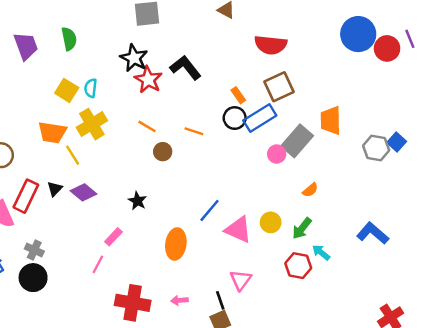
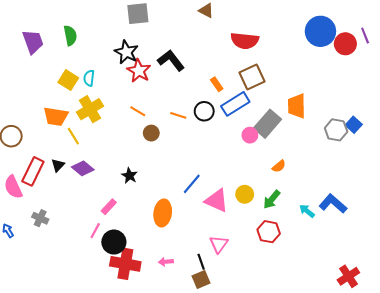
black circle: (235, 118) -> (204, 111), moved
cyan arrow: (321, 252) -> (307, 211), moved
black circle: (33, 278) -> (114, 242), moved

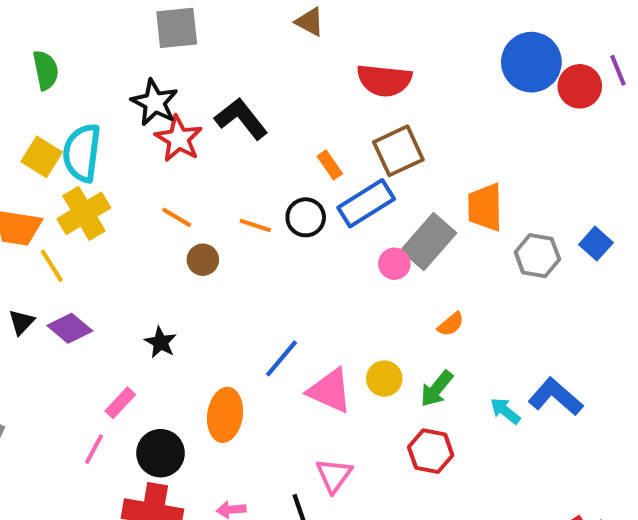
cyan semicircle: (89, 78) -> (82, 153), size x1.8
gray hexagon: (336, 130) -> (537, 256), moved
black circle: (114, 242) -> (161, 453), moved

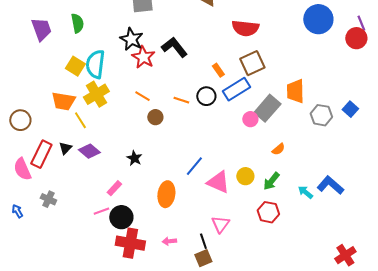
red circle: (580, 86) -> (356, 38), moved
pink line: (94, 449) -> (101, 211), turned 42
black circle: (161, 453) -> (121, 217), moved

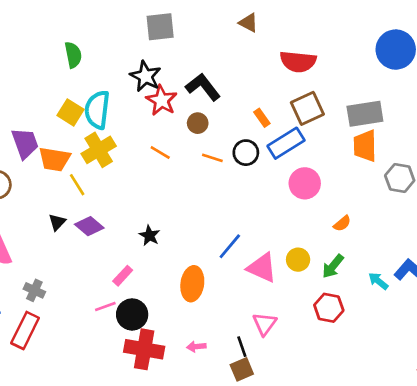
purple trapezoid: (41, 29) -> (25, 143), moved
gray rectangle: (267, 108) -> (365, 114), moved, turned 40
brown circle: (155, 117) -> (198, 123), moved
pink circle: (250, 119) -> (305, 183), size x1.5
red rectangle: (41, 154) -> (25, 331), moved

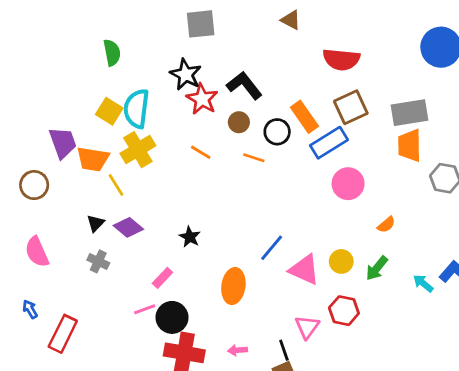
orange rectangle: (262, 118) -> (304, 117), size x1.6
black circle: (246, 153) -> (277, 132), moved
gray cross: (34, 290) -> (98, 261), moved
red hexagon: (329, 308) -> (344, 311), moved

